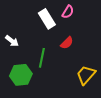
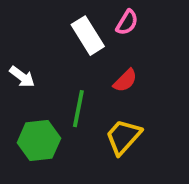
yellow trapezoid: (86, 75) -> (123, 137), moved

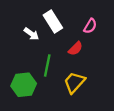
pink semicircle: (127, 22) -> (90, 26), moved
white arrow: (22, 77) -> (31, 34), moved

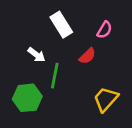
white arrow: (31, 34) -> (36, 55), moved
yellow trapezoid: (74, 82) -> (106, 99), moved

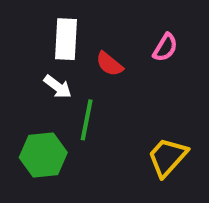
white rectangle: (61, 25) -> (66, 39), moved, turned 35
red semicircle: (87, 56) -> (109, 64), moved, turned 84

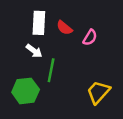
pink semicircle: (165, 47) -> (90, 37), moved
red semicircle: (109, 64) -> (64, 28), moved

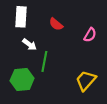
white rectangle: (39, 23) -> (21, 17), moved
pink semicircle: (90, 37) -> (90, 35), moved

